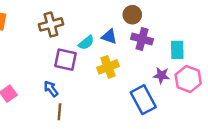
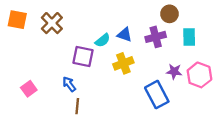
brown circle: (132, 15) -> (169, 14), moved
brown cross: (51, 24) -> (52, 23), moved, turned -30
purple cross: (142, 39) -> (156, 37), turned -30
cyan rectangle: (177, 50) -> (189, 37), moved

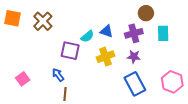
purple star: (174, 72) -> (134, 57), moved
pink hexagon: (199, 75) -> (172, 82), moved

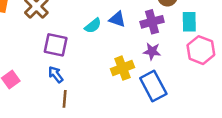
purple square: (70, 51) -> (56, 45), moved
yellow cross: (106, 57) -> (122, 68), moved
pink hexagon: (172, 82) -> (201, 50), moved

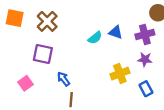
purple square: (56, 45) -> (43, 54), moved
blue rectangle: (153, 86) -> (146, 89), size x0.6

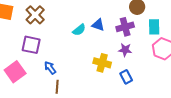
yellow cross: (120, 74) -> (102, 63), turned 36
pink square: (26, 83) -> (15, 72), size x1.5

